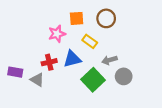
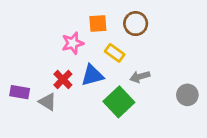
red cross: (49, 62) -> (63, 79), turned -32
gray circle: (124, 76) -> (187, 95), moved

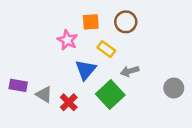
pink star: (73, 43) -> (67, 40), turned -30
blue triangle: (92, 75) -> (86, 70), turned -35
red cross: (63, 79) -> (69, 102), moved

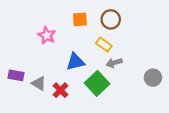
pink star: (67, 40) -> (47, 35), moved
yellow rectangle: (106, 49) -> (104, 45), moved
blue triangle: (86, 70) -> (75, 62), turned 36

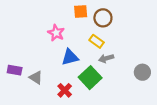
orange square: (80, 19) -> (81, 11), moved
pink star: (47, 35) -> (56, 33), moved
red cross: (60, 90) -> (65, 90), moved

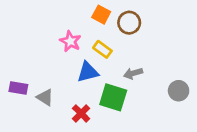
orange square: (81, 11) -> (101, 15), turned 32
yellow rectangle: (97, 41) -> (102, 49), moved
green square: (90, 78) -> (113, 97), turned -30

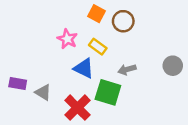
blue triangle: (88, 72) -> (84, 68), turned 40
gray circle: (179, 91) -> (173, 66), moved
red cross: (81, 113) -> (77, 108), size x1.5

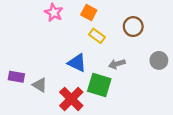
brown circle: (123, 21) -> (133, 27), moved
pink star: (67, 39) -> (54, 13), moved
yellow rectangle: (98, 47) -> (97, 36), moved

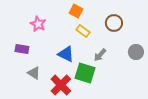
pink star: (54, 13) -> (38, 24), moved
gray arrow: (117, 64) -> (100, 55), turned -32
purple rectangle: (16, 77) -> (22, 49), moved

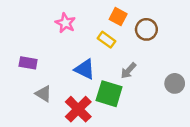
orange square: (76, 11) -> (118, 17), moved
pink star: (38, 24) -> (65, 23), moved
gray circle: (136, 52) -> (175, 83), moved

